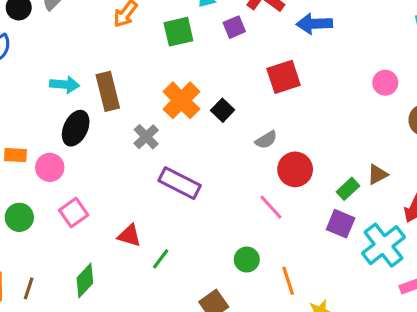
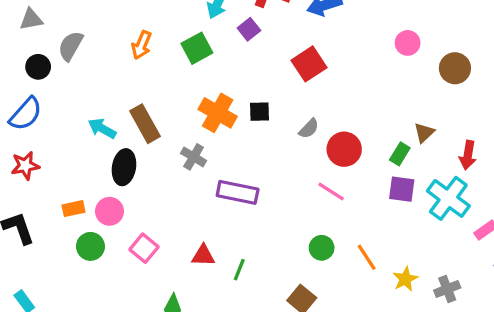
cyan arrow: (65, 85) -> (102, 128), turned -140
black square: (223, 110) -> (260, 112), turned -30
green circle: (19, 217) -> (90, 246), moved

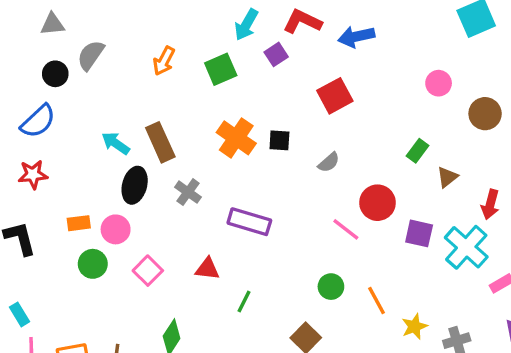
red circle: (344, 149) -> (377, 203), moved
green rectangle: (400, 154) -> (418, 151), moved
gray cross: (194, 157) -> (188, 192), moved
red triangle: (203, 256) -> (207, 269), moved

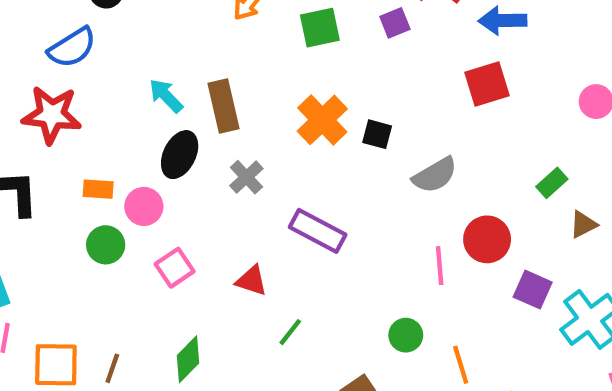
red square: (335, 96) -> (487, 84), moved
gray semicircle: (329, 162) -> (435, 175), size x1.5
red star: (33, 175) -> (52, 115), size x1.5
pink line: (346, 229) -> (440, 266), turned 36

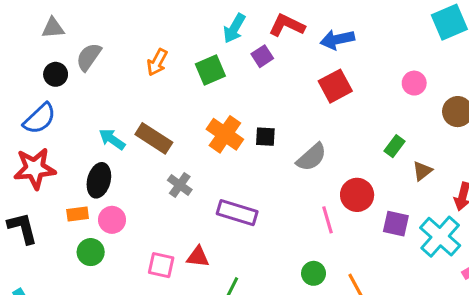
brown rectangle: (224, 106) -> (154, 138), turned -33
black ellipse: (180, 155) -> (99, 180), moved
pink square: (175, 268) -> (161, 265), moved, turned -32

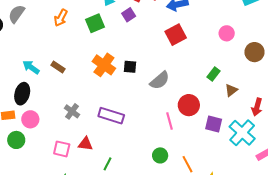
brown rectangle: (154, 138) -> (58, 67), size x0.6
gray cross: (180, 185) -> (72, 111), moved

